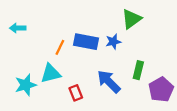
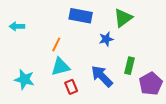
blue rectangle: (86, 42) -> (81, 16), moved
cyan triangle: (51, 74) -> (60, 67), moved
cyan star: (26, 85) -> (24, 79), turned 30

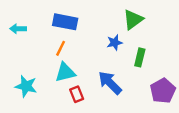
blue rectangle: (81, 16) -> (65, 22), moved
green rectangle: (129, 66) -> (140, 57), moved

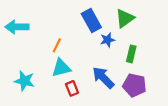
blue rectangle: (65, 22) -> (91, 20), moved, turned 50
cyan arrow: (18, 29) -> (17, 27), size x1.5
purple pentagon: (163, 91) -> (134, 85), moved, turned -30

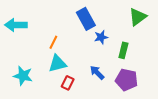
green triangle: (125, 18) -> (138, 17), moved
blue arrow: (103, 78) -> (97, 73), size x0.7
red rectangle: (72, 88) -> (68, 83), turned 48

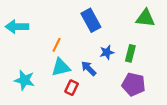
green triangle: (138, 17) -> (145, 18), turned 42
blue star: (101, 37) -> (107, 52), moved
blue arrow: (97, 73) -> (89, 68), moved

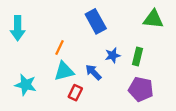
cyan arrow: (17, 27) -> (18, 28), turned -90

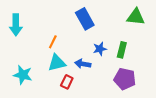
blue arrow: (93, 72) -> (83, 64), turned -35

